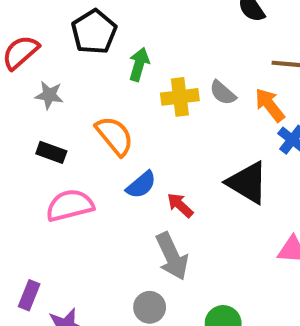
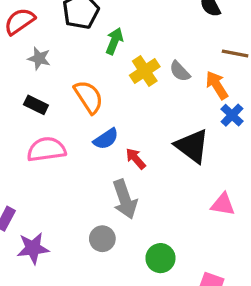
yellow cross: (180, 97) -> (145, 71), turned -32

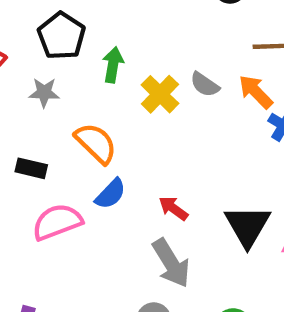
gray star: (39, 58) -> (44, 93), moved
blue semicircle: (106, 139) -> (111, 194), moved
black triangle: (192, 146) -> (247, 226), moved, turned 36

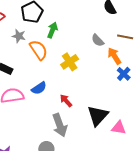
gray semicircle: (205, 85) -> (98, 40), moved
yellow cross: (160, 94) -> (70, 62), moved
orange semicircle: (96, 143) -> (39, 50), moved

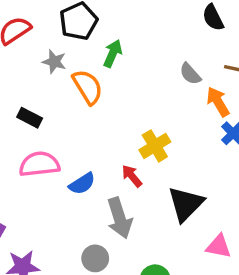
yellow cross: (70, 62) -> (155, 146), moved
blue semicircle: (39, 88) -> (82, 184), moved
pink triangle: (119, 128) -> (219, 246), moved

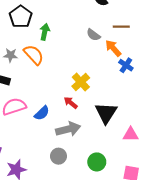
gray star: (54, 62) -> (11, 55), moved
gray arrow: (120, 218) -> (68, 129), turned -75

